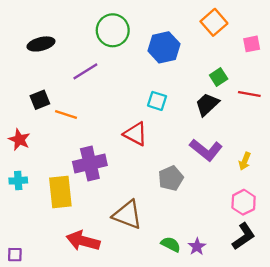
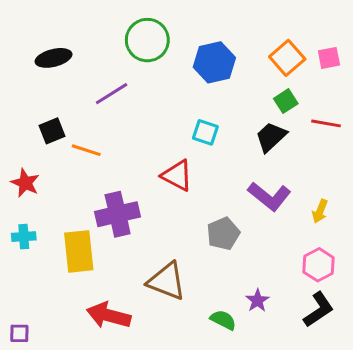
orange square: (214, 22) -> (287, 58), moved
purple star: (197, 247) -> (257, 301), moved

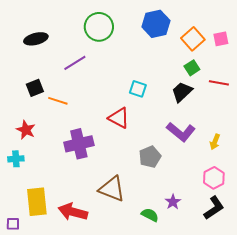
blue hexagon: (214, 62) -> (156, 24), moved
red star: (25, 183) -> (26, 130), moved
yellow rectangle: (79, 251) -> (37, 202), moved

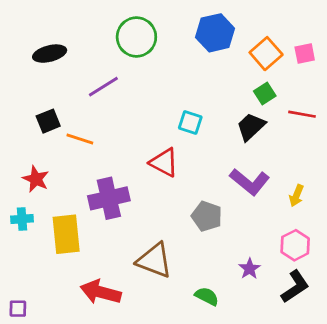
gray pentagon: (150, 157) -> (207, 216), turned -30
yellow rectangle: (37, 202) -> (66, 234), moved
purple star: (173, 202) -> (250, 269), moved

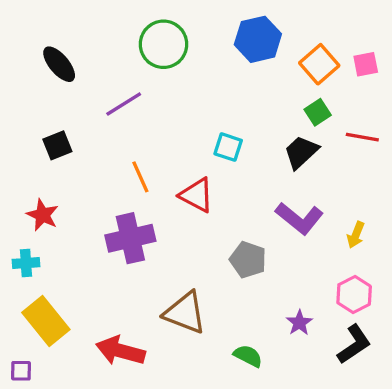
black ellipse: (50, 54) -> (59, 64), turned 64
orange line: (80, 139) -> (140, 177), moved, turned 48
yellow rectangle: (66, 234) -> (46, 321), moved, turned -33

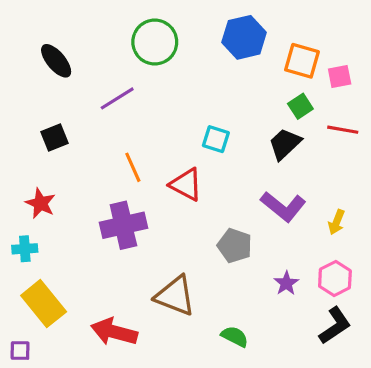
orange square: (319, 64) -> (302, 61), turned -33
pink square: (366, 64) -> (340, 76), moved
purple star: (299, 323) -> (286, 283), moved

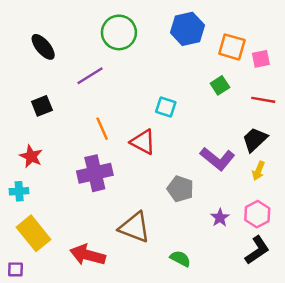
green square: (300, 106) -> (220, 85), moved
black trapezoid: (285, 144) -> (255, 140), moved

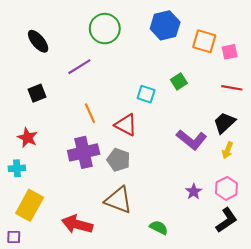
green square: (220, 85) -> (179, 81), moved
gray pentagon: (180, 189) -> (119, 160), moved
yellow rectangle: (34, 233) -> (30, 205), turned 68

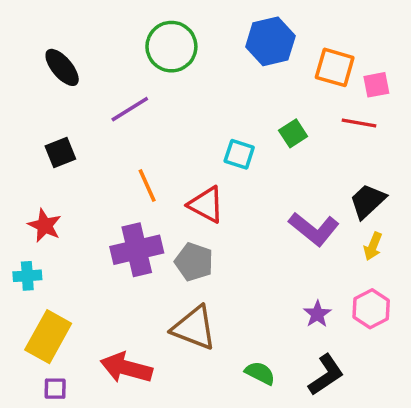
red line: (232, 88) -> (359, 123), moved
black L-shape: (226, 220) -> (326, 375), moved
purple square: (14, 237) -> (55, 389), moved

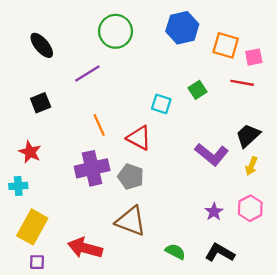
black L-shape: (326, 375) -> (220, 253), turned -116

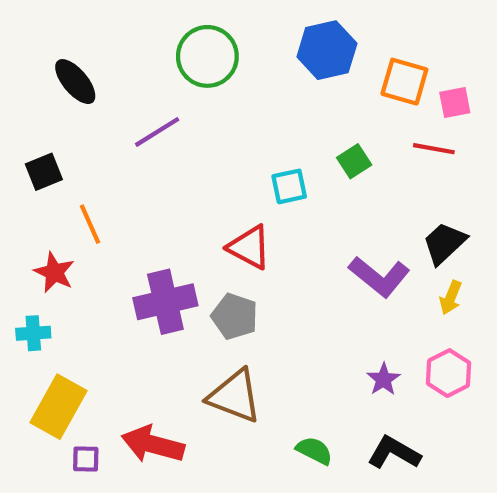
black square: (41, 103) -> (44, 172), moved
cyan square: (161, 104) -> (289, 186), turned -30
orange line: (99, 125) -> (90, 224), moved
purple square: (37, 262) -> (86, 459), moved

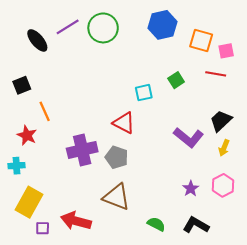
purple line: (157, 132) -> (68, 27), moved

